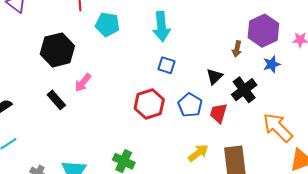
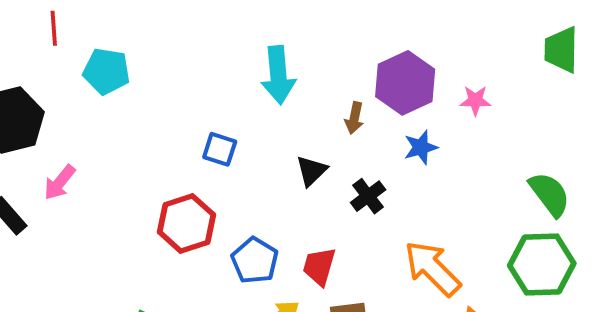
cyan arrow: (161, 26) -> (278, 75), moved
black cross: (244, 90) -> (368, 196), size x0.7
blue pentagon: (190, 105) -> (255, 261), moved
red trapezoid: (219, 113) -> (319, 266), moved

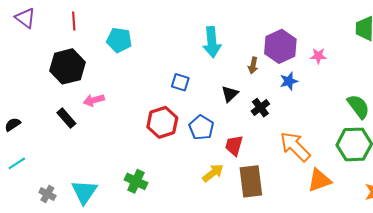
red line: (54, 28) -> (74, 21), moved
pink arrow: (60, 182) -> (94, 100), turned 36
blue pentagon: (255, 261) -> (201, 128), moved

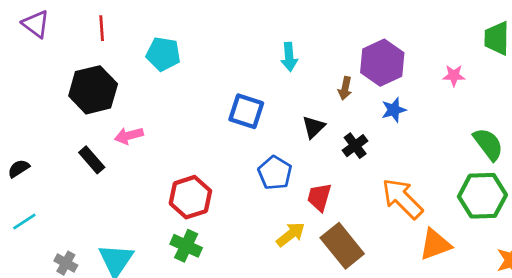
cyan arrow: (212, 42) -> (289, 57), size x0.7
pink star: (318, 56) -> (454, 75), moved
blue square: (180, 82) -> (246, 111), size x1.4
red hexagon: (162, 122) -> (190, 197), moved
brown rectangle: (251, 181) -> (342, 246), turned -32

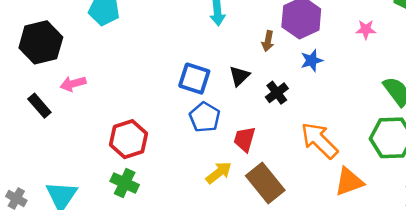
blue square: (246, 111) -> (194, 79), moved

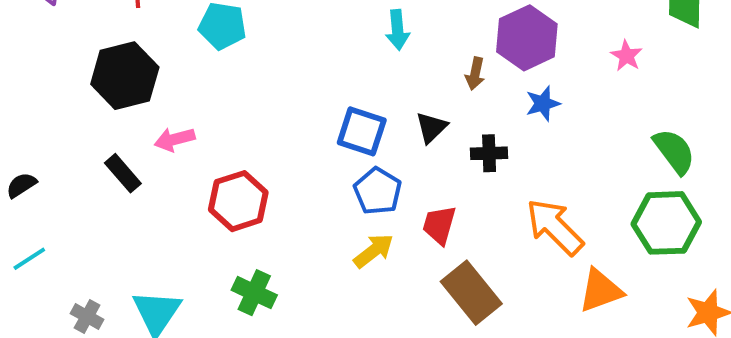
pink star: (366, 30) -> (626, 56), turned 30
black cross: (277, 93) -> (489, 153), turned 35
red hexagon: (128, 139) -> (238, 201), moved
yellow arrow: (219, 173) -> (374, 251), moved

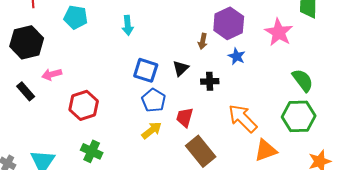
cyan arrow: (398, 30) -> (128, 25), moved
pink star: (626, 56) -> (279, 32), size x1.8
blue star: (543, 104) -> (237, 56), turned -30

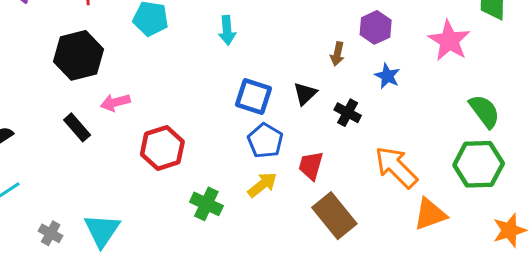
purple hexagon: (229, 23) -> (376, 27), size x0.7
black cross: (210, 81) -> (348, 113), turned 30
green cross: (92, 151) -> (206, 204), moved

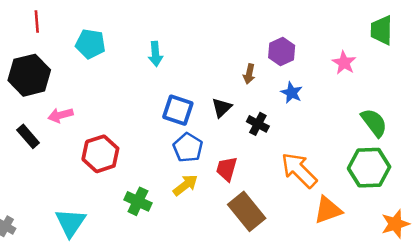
pink star: (449, 41) -> (344, 63), size x0.7
cyan triangle: (102, 230) -> (70, 223), moved

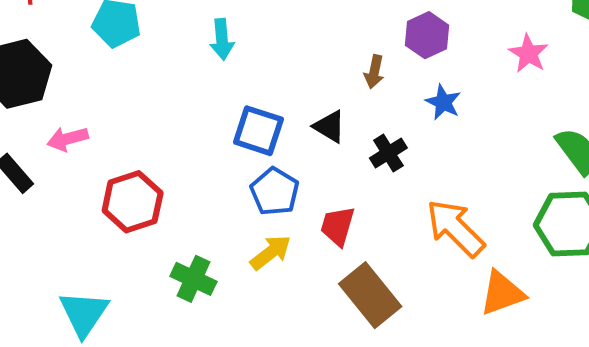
black triangle: (222, 108) -> (330, 127), turned -45
black cross: (258, 124) -> (388, 153), turned 30

